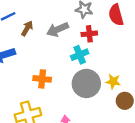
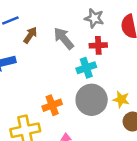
gray arrow: (58, 29) -> (64, 38), turned 70
orange cross: (42, 79) -> (52, 105), moved, turned -30

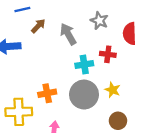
red cross: (98, 45) -> (108, 54), moved
yellow star: (121, 99) -> (113, 90), moved

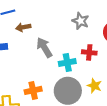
brown arrow: (38, 26) -> (23, 27), turned -144
gray arrow: (68, 34) -> (44, 47), moved

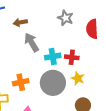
brown arrow: (23, 27) -> (20, 22), moved
red cross: (89, 52) -> (72, 57), moved

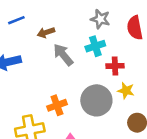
cyan cross: (53, 57) -> (95, 46), moved

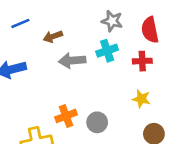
gray arrow: (63, 55) -> (72, 61), turned -55
red cross: (115, 66) -> (142, 61), moved
gray circle: (96, 100) -> (97, 122), moved, size x0.6

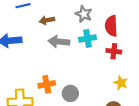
gray star: (112, 21) -> (84, 14), moved
red semicircle: (150, 30) -> (111, 26), moved
yellow star: (141, 99) -> (121, 83), moved

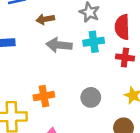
gray circle: (70, 93) -> (91, 97), moved

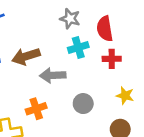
brown arrow: (45, 19) -> (26, 56), moved, size x1.5
gray arrow: (59, 45) -> (53, 75), moved

